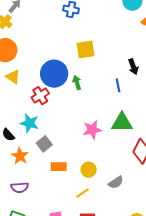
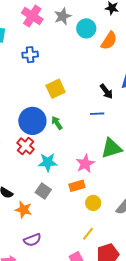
blue line: (118, 85) -> (97, 114), turned -64
cyan star: (29, 123) -> (48, 162), moved
orange rectangle: (59, 167) -> (77, 186), moved
yellow line: (83, 193) -> (88, 234), moved

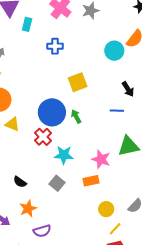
cyan circle: (86, 28) -> (114, 51), moved
pink star: (85, 164) -> (101, 159), turned -30
yellow circle: (93, 203) -> (106, 209), moved
orange star: (23, 210) -> (28, 209), moved, turned 30
yellow line: (88, 234) -> (115, 229), moved

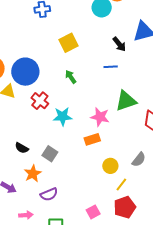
blue circle: (52, 112) -> (25, 72), moved
gray square: (57, 183) -> (50, 154), moved

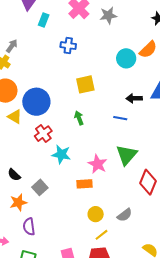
black arrow: (119, 44) -> (134, 98), turned 112
green triangle: (126, 101) -> (127, 155), turned -45
purple semicircle: (49, 194) -> (29, 227), turned 90

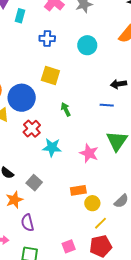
cyan circle: (126, 58) -> (87, 45), moved
yellow square: (85, 84) -> (50, 75), moved, turned 36
orange rectangle: (84, 184) -> (78, 190), moved

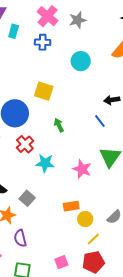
blue cross: (47, 39) -> (43, 42), moved
blue line: (107, 105) -> (100, 121), turned 48

